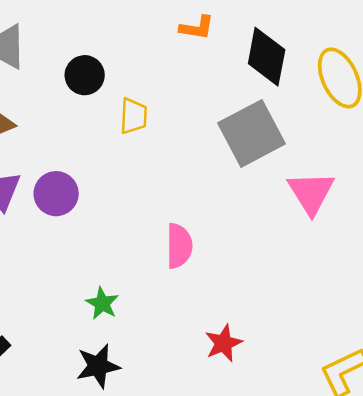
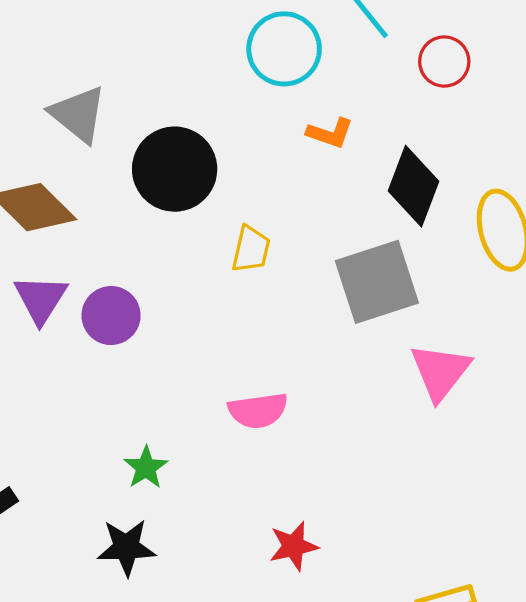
black circle: (85, 75) -> (175, 169), size x1.6
yellow trapezoid: (134, 116) -> (251, 249), moved
pink semicircle: (179, 246) -> (258, 411), turned 72

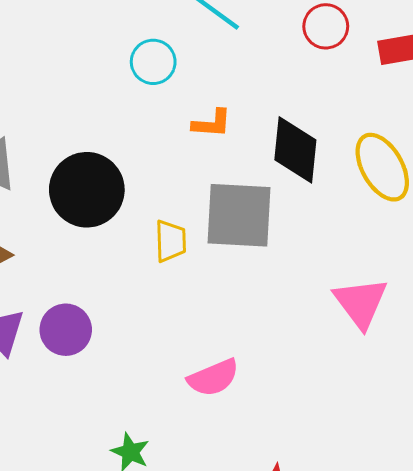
cyan circle: (284, 49) -> (153, 62), size x0.7
red circle: (444, 62) -> (326, 26), moved
gray square: (377, 282) -> (239, 215), moved, turned 36

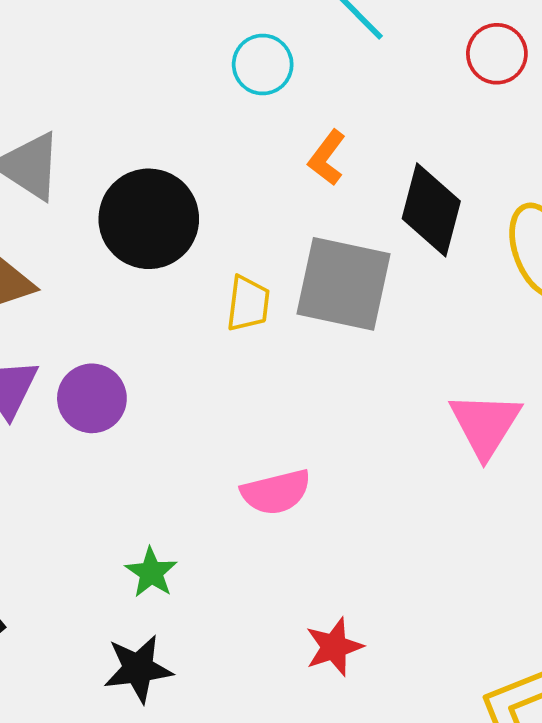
orange L-shape: (212, 123) -> (327, 158), turned 114

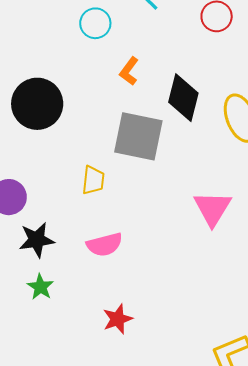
yellow trapezoid: (248, 304) -> (93, 180), moved
red star: (334, 647) -> (118, 319), moved
black star: (138, 669) -> (37, 240), moved

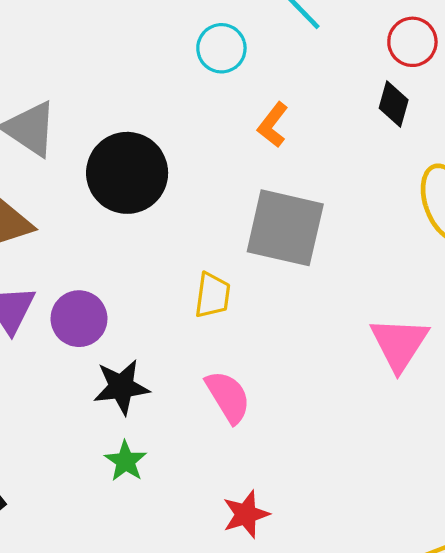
black diamond: (183, 98) -> (394, 104), moved, size x0.6
pink semicircle: (105, 245) -> (228, 397), turned -108

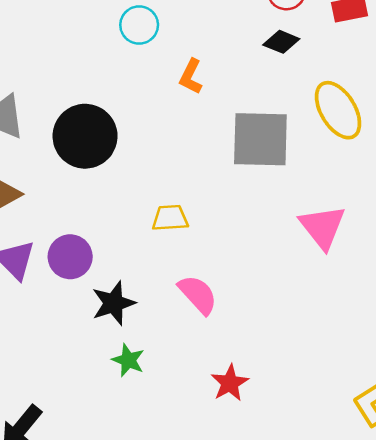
black diamond: (394, 104) -> (281, 42), turned -72
gray square: (285, 228) -> (260, 139), moved
yellow trapezoid: (213, 295) -> (170, 218), turned -90

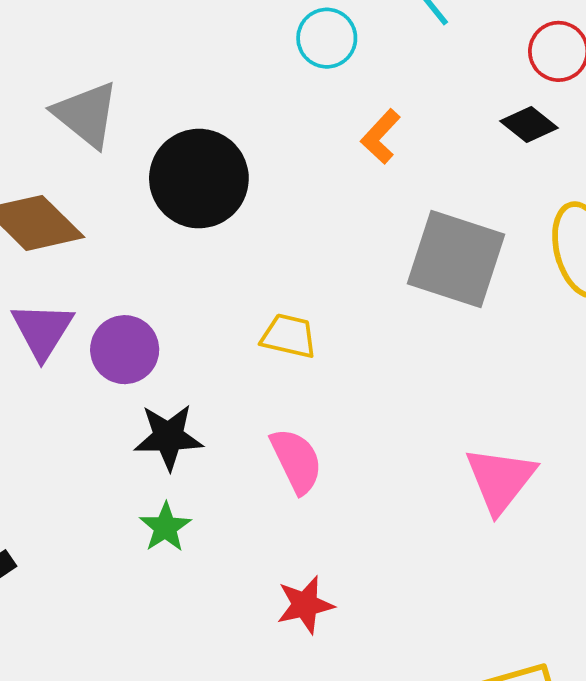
pink triangle: (323, 227) -> (500, 480), moved

